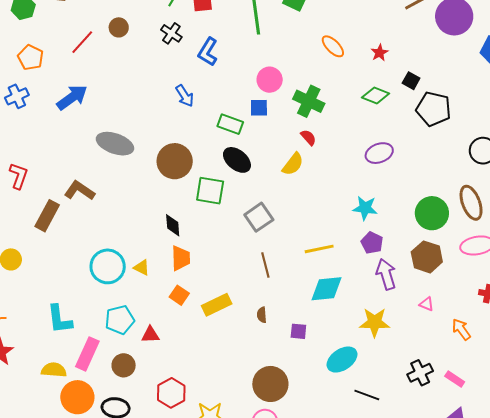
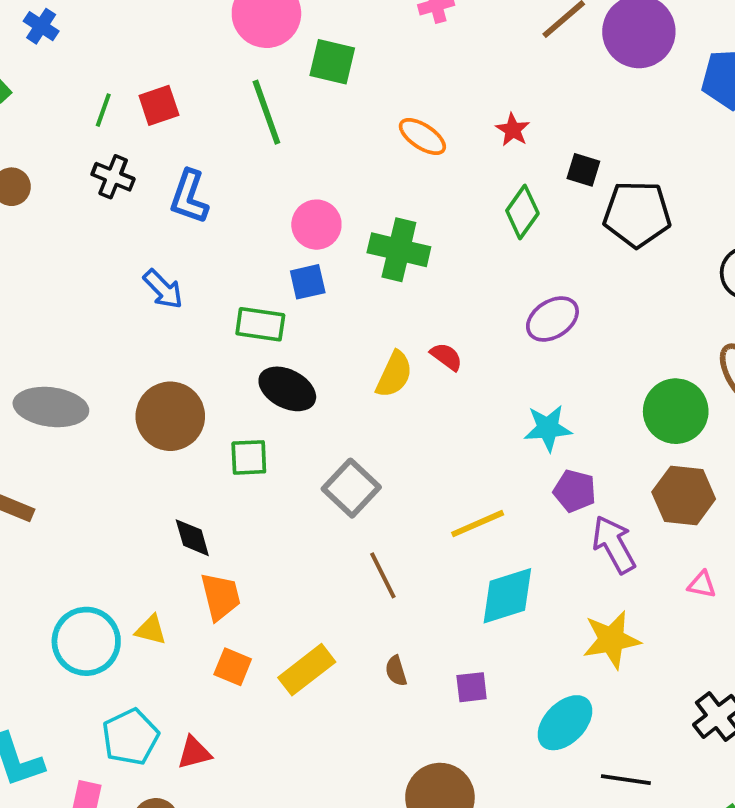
green diamond: (376, 95) -> (522, 212), turned -64
red semicircle: (308, 137) -> (446, 357), moved
green square: (210, 191) -> (249, 457), size x0.7

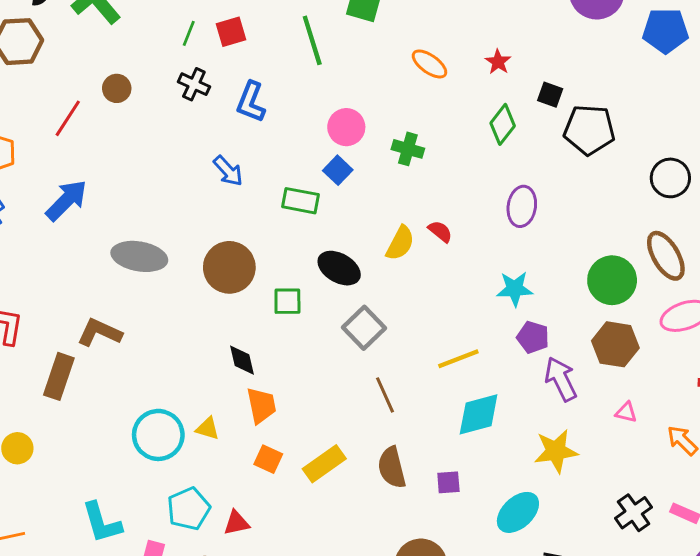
green cross: (399, 250) -> (408, 149), size x0.7
blue square: (308, 282) -> (338, 170), turned -36
purple ellipse: (552, 319) -> (522, 206), turned -51
black ellipse: (287, 389) -> (339, 268), moved
brown semicircle: (396, 671) -> (392, 468), size x1.8

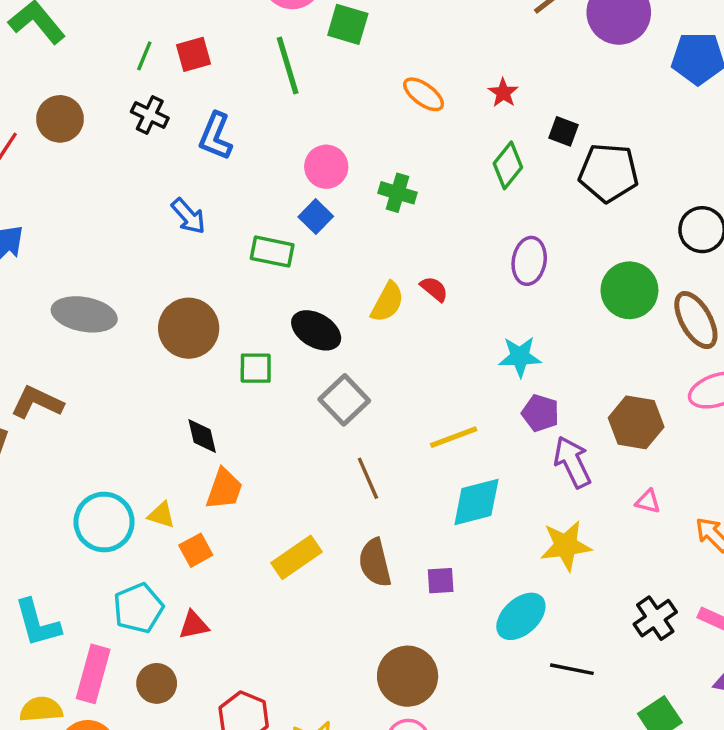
brown circle: (117, 88) -> (60, 119), size x1.4
green circle: (612, 280) -> (629, 290), moved
orange trapezoid: (261, 405) -> (224, 489), turned 30
orange square: (268, 459) -> (196, 550), moved, turned 36

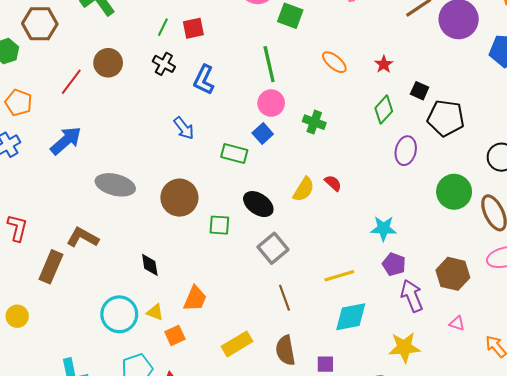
green line: (288, 66) -> (269, 64), moved
purple ellipse: (529, 261) -> (406, 151), moved
black diamond: (202, 436) -> (150, 265), moved

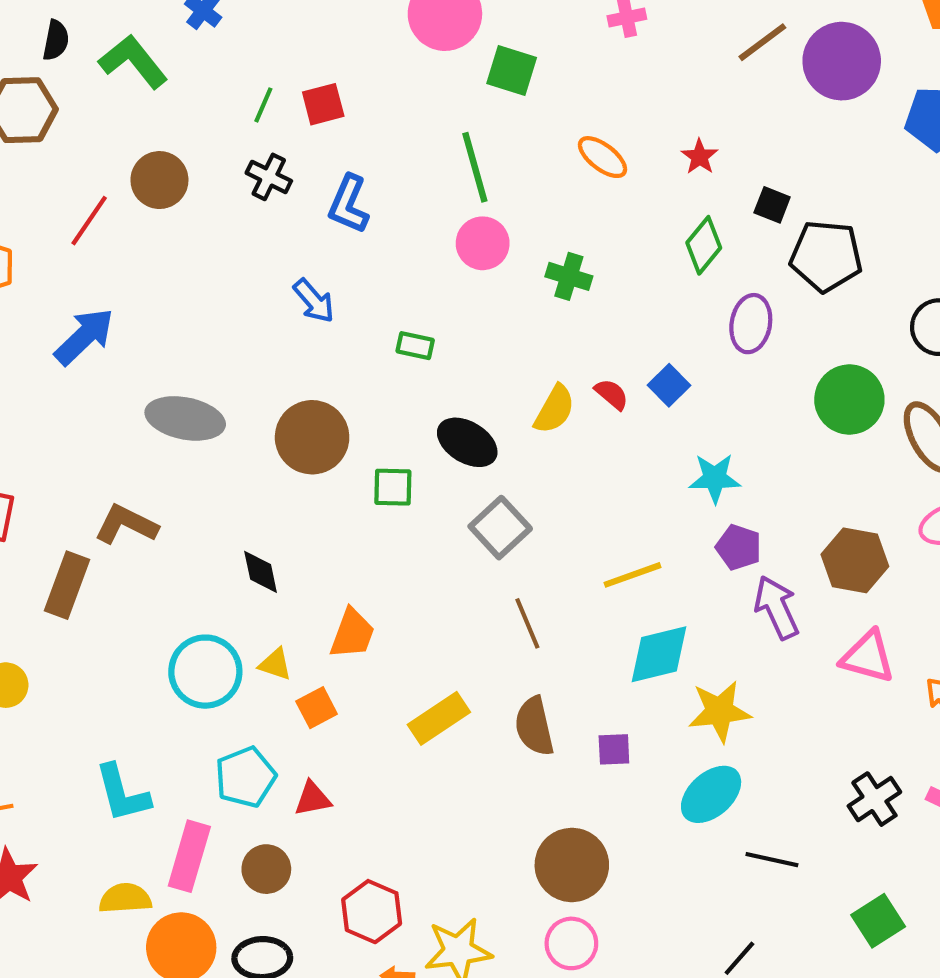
blue square: (263, 134) -> (669, 385), moved
green rectangle: (234, 153) -> (415, 346), size x0.7
pink triangle: (457, 323) -> (868, 657), size x1.8
yellow star: (404, 347) -> (720, 711), moved

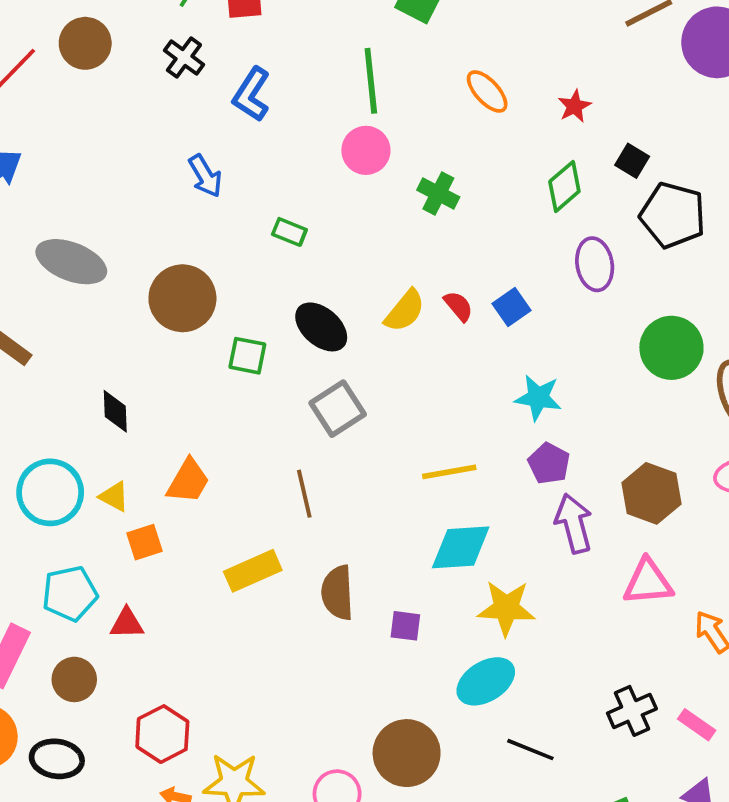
purple ellipse: (751, 324) -> (595, 264), turned -30
brown line: (527, 623) -> (304, 494), moved
pink triangle: (868, 657) -> (648, 582), turned -30
brown circle: (572, 865) -> (407, 753), moved

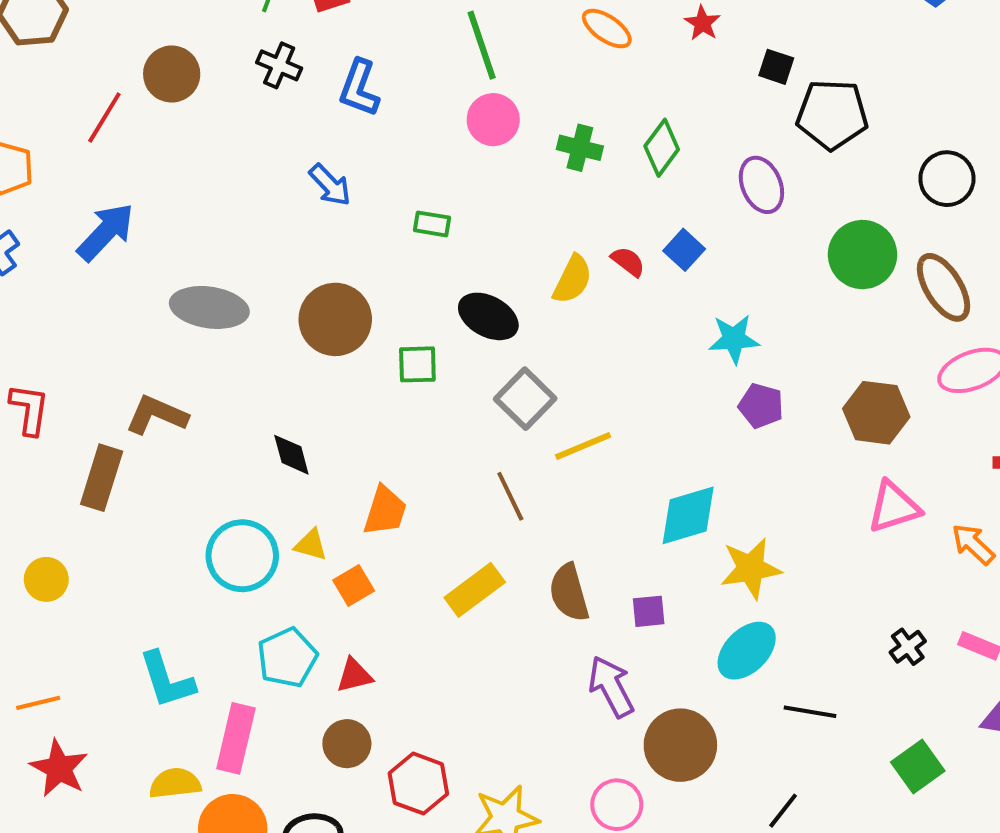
green diamond: (564, 186) -> (662, 148), moved
yellow line: (449, 472) -> (583, 446), moved
purple arrow: (574, 523) -> (611, 687), moved
brown circle: (74, 679) -> (347, 744), moved
black cross: (632, 711) -> (908, 647), size x0.7

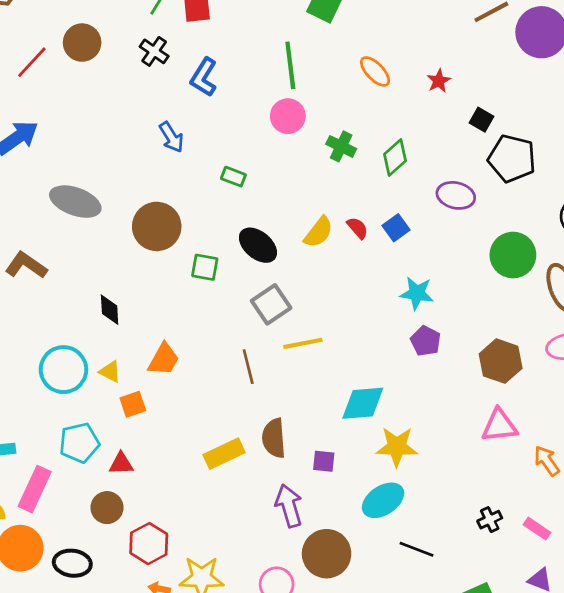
purple ellipse: (761, 185) -> (456, 195), turned -66
yellow rectangle: (475, 590) -> (224, 454), moved

